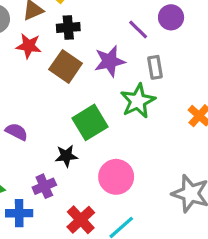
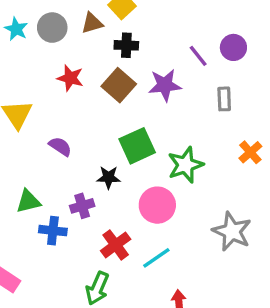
red star: (29, 46) -> (70, 78), moved
gray rectangle: (155, 67) -> (224, 99), moved
green star: (138, 101) -> (185, 165), moved

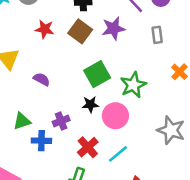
black star: (109, 177) -> (90, 104), moved

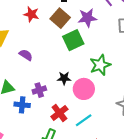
green square: (97, 74) -> (73, 40), moved

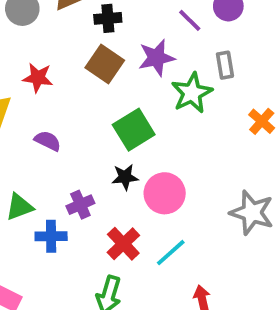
red star: (31, 14) -> (38, 78), moved
green square: (73, 40) -> (134, 130), moved
green star: (100, 65) -> (192, 93), moved

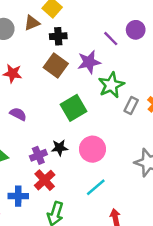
gray rectangle: (225, 65) -> (131, 106), moved, turned 35
black star: (125, 177) -> (59, 148), moved
blue cross: (51, 236) -> (18, 196), moved
red cross: (123, 244) -> (45, 180), moved

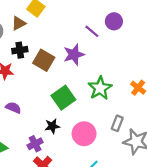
black cross: (58, 36) -> (20, 50), moved
green star: (111, 85) -> (100, 88), moved
gray rectangle: (131, 106) -> (117, 123), moved
black star: (59, 148) -> (52, 126), moved

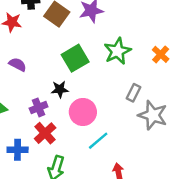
pink circle: (84, 134) -> (83, 112), moved

